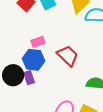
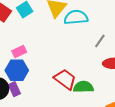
red trapezoid: (68, 56) -> (65, 79), moved

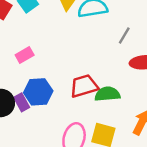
blue hexagon: (17, 70) -> (38, 92), moved
red trapezoid: (65, 79) -> (84, 86), turned -50

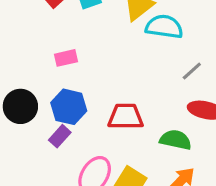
green semicircle: (107, 94) -> (176, 140), moved
purple rectangle: (22, 102) -> (60, 136), moved, turned 54

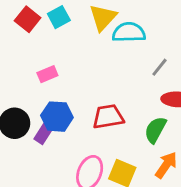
purple rectangle: (60, 136) -> (43, 134), moved
green semicircle: (176, 140) -> (155, 130), turned -64

